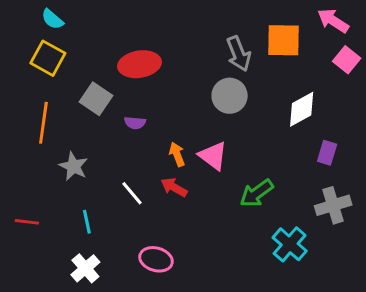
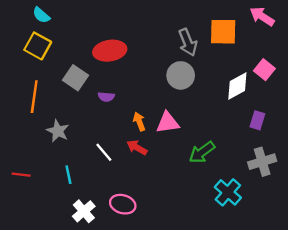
pink square: (347, 60) -> (264, 70), moved
pink triangle: (213, 156) -> (168, 123), turned -45
white cross: (85, 268) -> (84, 211), moved

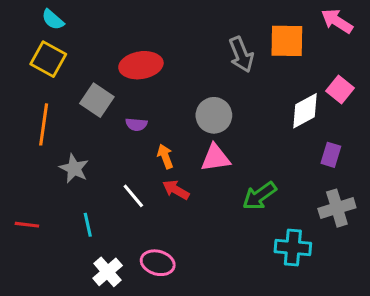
gray circle: (181, 75) -> (214, 115), moved
orange arrow: (139, 121) -> (165, 156), moved
cyan cross: (228, 192) -> (293, 248), turned -36

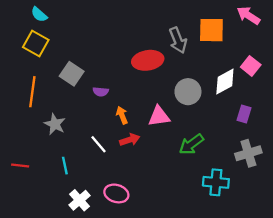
red ellipse: (141, 65) -> (148, 60), moved
gray circle: (214, 115) -> (188, 92), moved
red arrow: (176, 190) -> (130, 140), turned 132

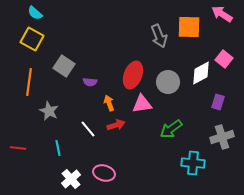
red ellipse: (148, 60) -> (133, 75), moved, turned -60

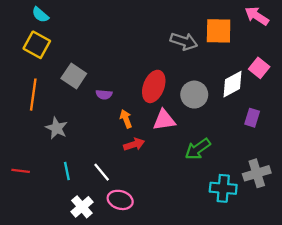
gray arrow: (159, 36) -> (184, 41), turned -50
white line: (88, 129) -> (102, 172), moved
gray cross: (222, 137) -> (257, 173), moved

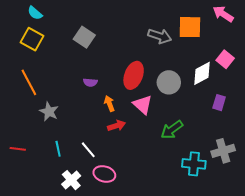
gray square: (74, 76) -> (84, 37), moved
orange line: (33, 95) -> (29, 82), turned -36
pink triangle: (164, 120) -> (143, 105), turned 50

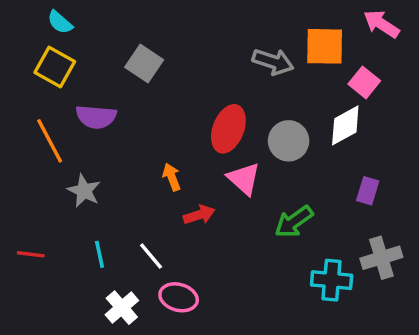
pink square: (225, 59) -> (364, 82), moved
purple semicircle: (90, 82) -> (96, 117), moved, size x1.6
purple rectangle: (219, 103) -> (368, 191), moved
orange arrow: (109, 104) -> (172, 177), moved

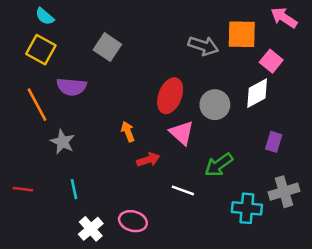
white line: (151, 256) -> (183, 190), moved, turned -30

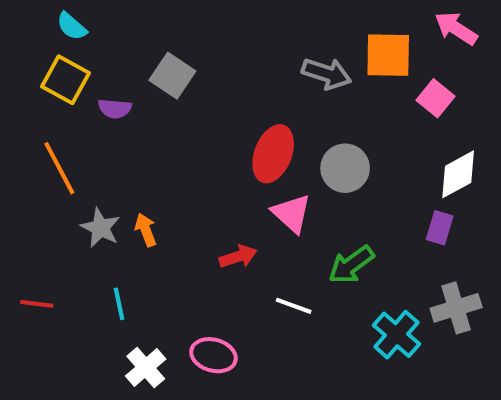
purple semicircle: (72, 87) -> (115, 109), moved, size x0.7
white diamond: (257, 93) -> (458, 174), moved
orange arrow: (128, 132) -> (146, 230), moved
cyan cross: (247, 208) -> (396, 335), turned 36

